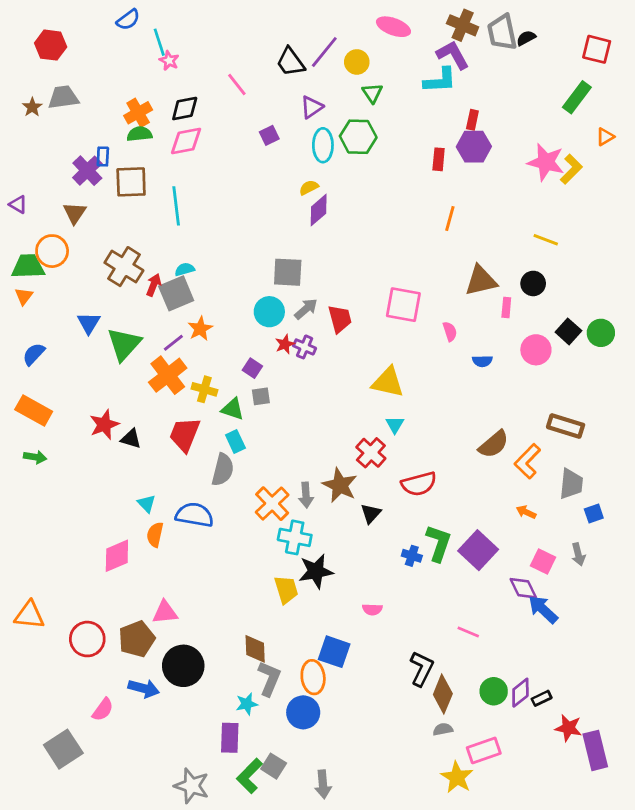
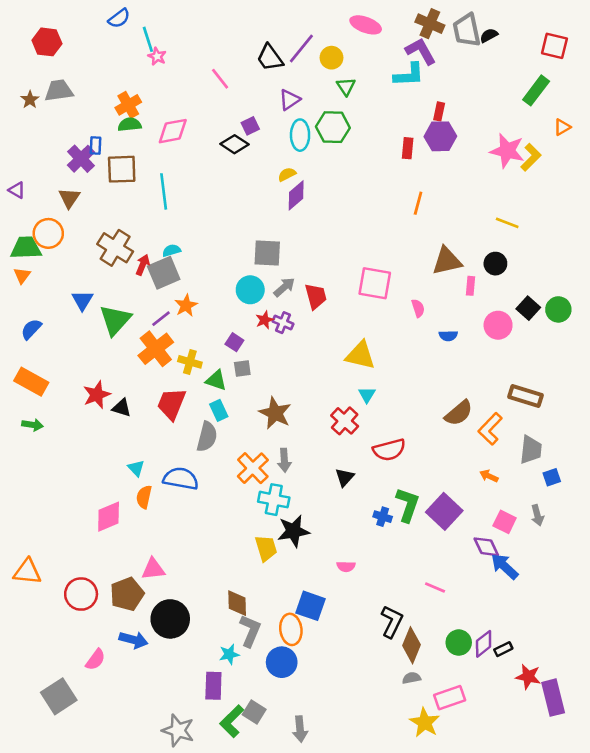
black diamond: (185, 109) -> (234, 144), moved, turned 44
brown star: (340, 485) -> (275, 413), moved

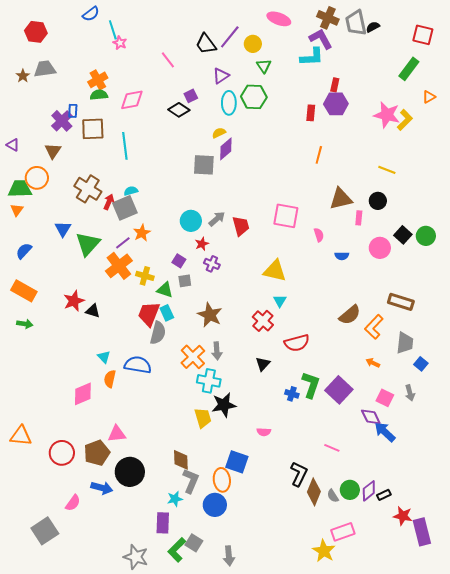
gray square: (267, 253) -> (204, 165), moved
purple cross: (283, 323) -> (212, 264), moved
red trapezoid: (172, 404) -> (149, 314), moved
blue square: (552, 477) -> (421, 364), turned -32
gray semicircle: (411, 678) -> (333, 496), moved, turned -112

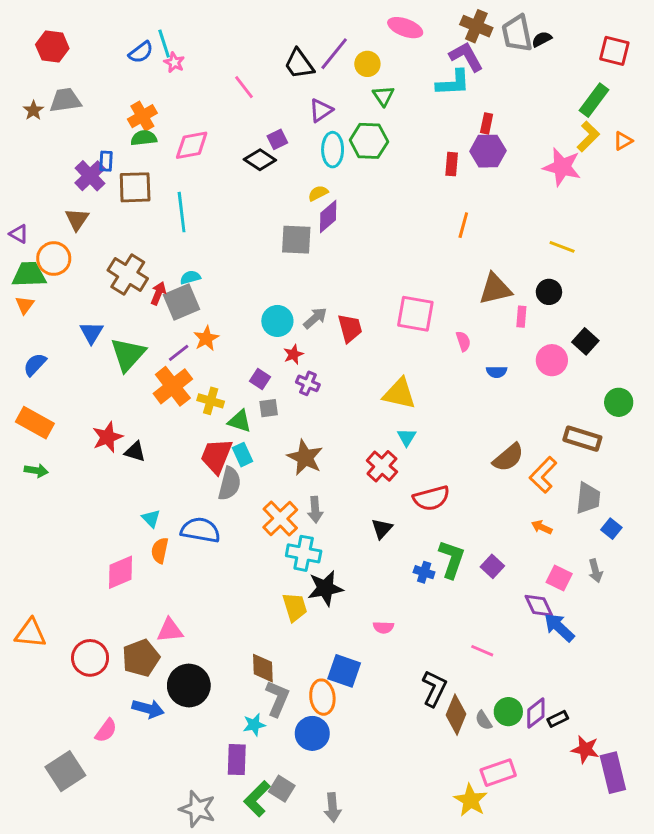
blue semicircle: (91, 14) -> (141, 52), moved
yellow L-shape: (405, 120) -> (588, 137), moved
purple triangle: (13, 145) -> (19, 234), moved
green circle: (426, 236) -> (619, 402), moved
purple square: (339, 390) -> (492, 566), size x0.6

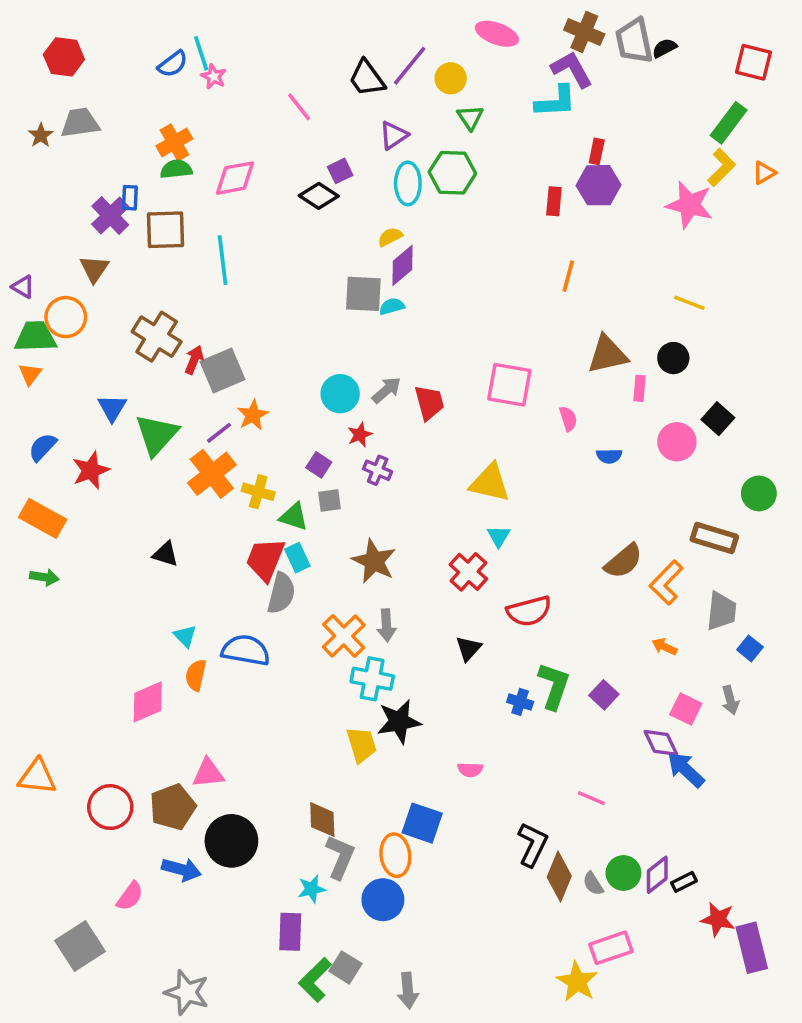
cyan semicircle: (190, 277) -> (392, 306), moved
red star: (107, 437) -> (91, 470), moved
gray star: (198, 809) -> (187, 992), moved

